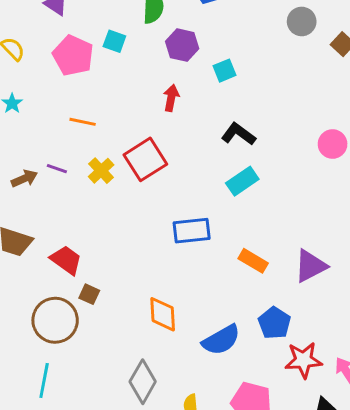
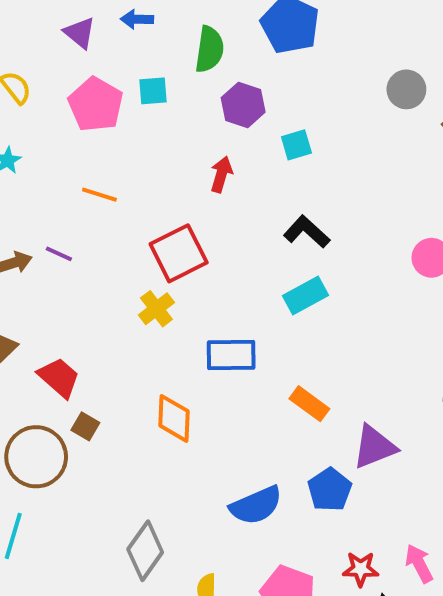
cyan square: (114, 41) -> (153, 91), turned -30
yellow cross: (101, 171) -> (156, 309), moved
purple triangle: (310, 266) -> (374, 447), moved
orange diamond: (163, 314) -> (174, 418), moved
red star: (303, 360) -> (361, 569), moved, size x0.7

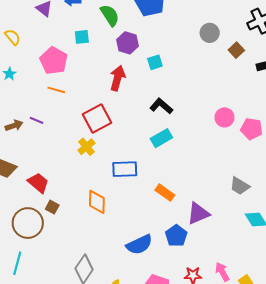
green semicircle: (209, 49) -> (110, 15), turned -40
pink pentagon: (96, 104) -> (54, 61), moved
red arrow: (221, 174) -> (117, 78), size x1.4

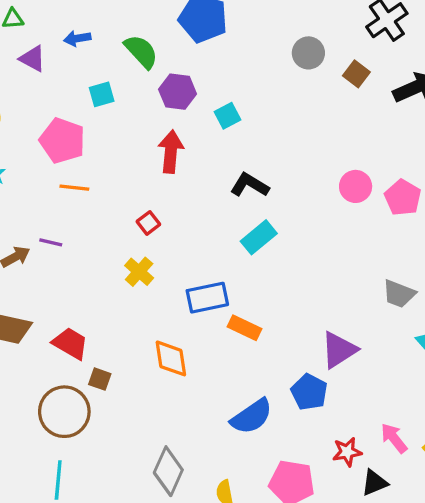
red square: (97, 119) -> (148, 223), size x0.5
pink pentagon: (252, 129) -> (403, 198), turned 30
orange rectangle: (165, 193) -> (245, 328), moved

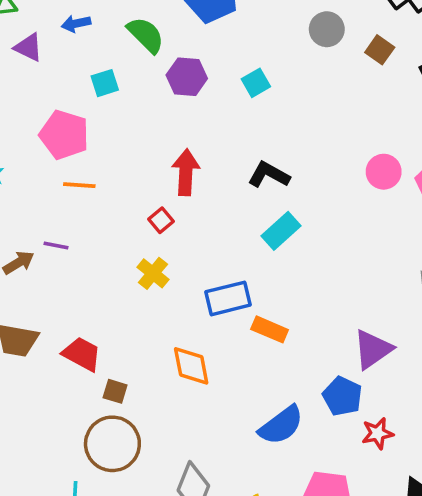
cyan square: (227, 116) -> (256, 83), moved
red arrow: (171, 152) -> (186, 172), moved
brown circle: (64, 412) -> (112, 444), moved
red star: (347, 452) -> (377, 433), moved

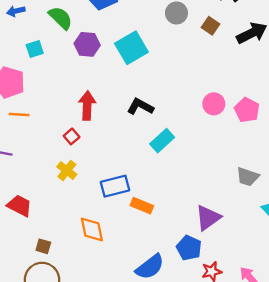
cyan square: (256, 83) -> (131, 48), size x1.8
cyan rectangle: (281, 231) -> (162, 141), moved
red trapezoid: (82, 354) -> (20, 206), moved

